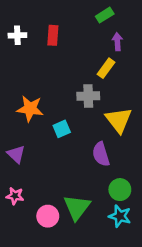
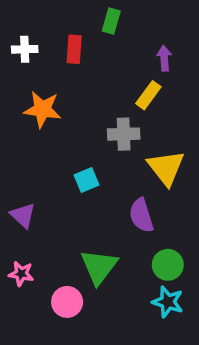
green rectangle: (105, 15) -> (111, 21), moved, turned -42
orange star: (30, 109) -> (42, 109), moved
green triangle: (77, 207) -> (99, 267), moved

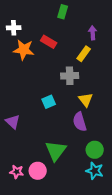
red rectangle: (74, 49) -> (49, 42), moved, turned -63
orange star: (42, 109) -> (24, 50), moved
yellow triangle: (166, 168) -> (86, 100), moved, size x0.7
pink star: (21, 274) -> (17, 172), moved

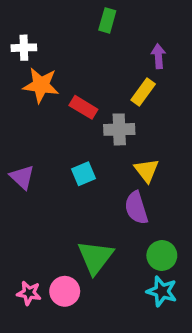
red rectangle: (49, 42) -> (83, 107), moved
purple triangle: (13, 122) -> (22, 177), moved

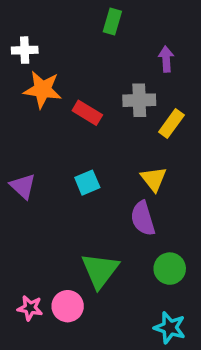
yellow rectangle: (143, 92) -> (171, 124), moved
gray cross: (119, 129) -> (139, 100), moved
cyan star: (162, 291) -> (170, 328), moved

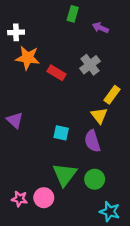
purple arrow: (166, 59) -> (100, 28), moved, turned -63
gray cross: (139, 100) -> (90, 65), turned -36
yellow rectangle: (171, 124) -> (112, 95), moved
cyan square: (87, 183) -> (61, 133), moved, turned 35
green circle: (170, 269) -> (95, 179), moved

